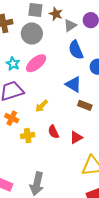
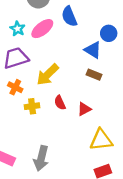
blue semicircle: (76, 50) -> (69, 16), moved
blue triangle: (73, 84) -> (93, 50), moved
yellow arrow: (42, 106) -> (48, 75), size x1.6

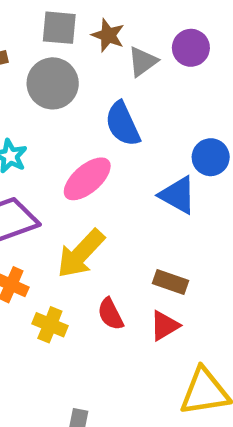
pink ellipse: (42, 29) -> (87, 179), moved
brown rectangle: (94, 75) -> (170, 282), moved
yellow cross: (32, 106) -> (50, 325), turned 32

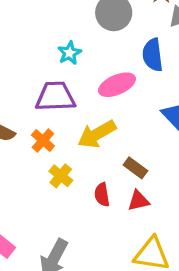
brown rectangle: (170, 282) -> (135, 168), moved
red semicircle: (110, 314) -> (102, 195), moved

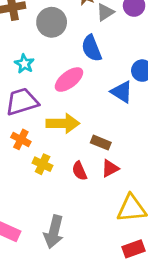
yellow arrow: (97, 134) -> (63, 123), turned -136

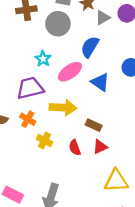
blue semicircle: (92, 48) -> (90, 47), turned 50
cyan star: (24, 64) -> (43, 59), moved
blue triangle: (122, 92) -> (100, 82), moved

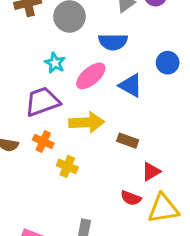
blue semicircle: (90, 47) -> (113, 42), turned -115
red triangle: (100, 147) -> (151, 172), moved
red semicircle: (75, 148) -> (131, 198), moved, turned -42

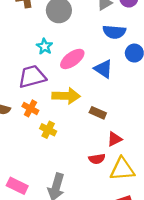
blue semicircle: (113, 42) -> (114, 32), moved
red semicircle: (131, 198) -> (97, 159), turned -35

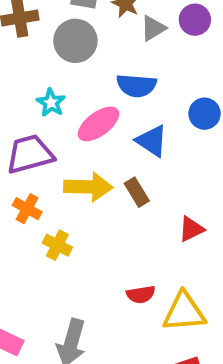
blue semicircle: (114, 32) -> (136, 85), moved
brown rectangle: (98, 113) -> (137, 192), moved, turned 35
red triangle: (115, 139) -> (191, 229), moved

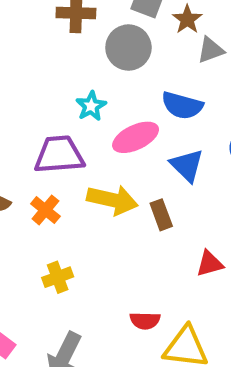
yellow cross: (57, 245) -> (58, 277), moved, turned 32

